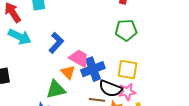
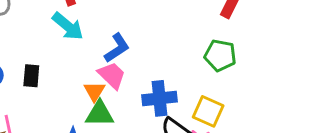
pink trapezoid: (79, 58) -> (112, 75), moved
orange triangle: (68, 72) -> (94, 91), moved

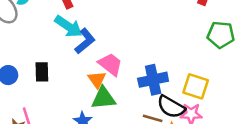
blue L-shape: (117, 48) -> (85, 41), moved
green pentagon: (220, 55) -> (221, 35), moved

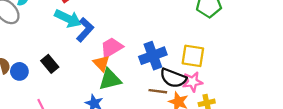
pink trapezoid: (110, 64) -> (112, 47), turned -60
black rectangle: (42, 72) -> (50, 64), turned -30

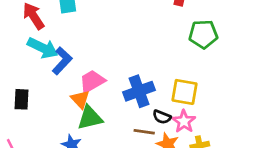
black rectangle: (50, 64) -> (21, 99), turned 42
black semicircle: (173, 78) -> (162, 117), size x0.6
pink star: (193, 82) -> (184, 121), turned -30

